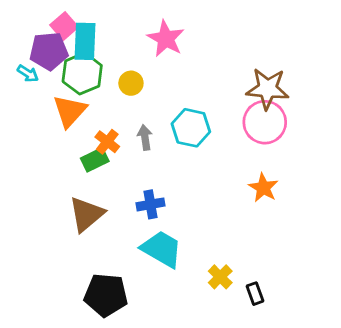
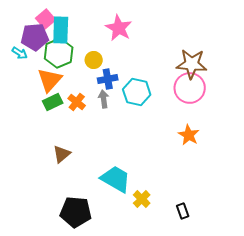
green rectangle: (95, 160) -> (53, 102), moved
blue cross: (150, 204) -> (108, 79), moved
brown triangle: (86, 214) -> (62, 154), size x0.7
yellow cross: (220, 277) -> (142, 199), moved

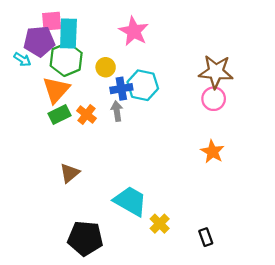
pink square: (46, 19) -> (52, 21), turned 36
pink circle: (190, 88) -> (214, 99), size x0.7
cyan hexagon: (137, 92) -> (143, 85), moved

